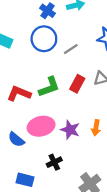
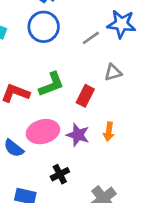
gray line: (71, 49) -> (91, 38), moved
red rectangle: (77, 84) -> (85, 96), moved

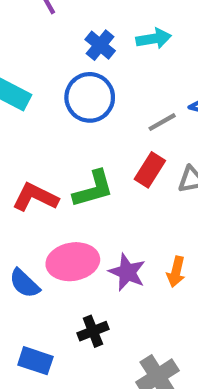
red rectangle: (85, 96) -> (150, 170), moved

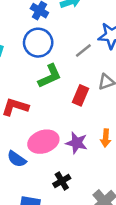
red rectangle: (150, 170) -> (81, 95), moved
green L-shape: (93, 189) -> (50, 76), moved

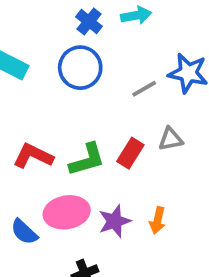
green L-shape: (50, 76) -> (87, 160), moved
purple star: (77, 143) -> (115, 221), turned 30

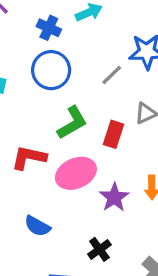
green L-shape: (87, 160) -> (72, 123), moved
pink ellipse: (67, 212) -> (76, 173), moved

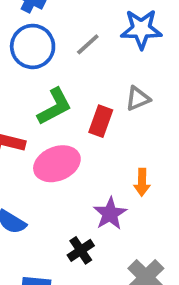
gray line: (112, 75) -> (88, 44), moved
purple star: (114, 197) -> (110, 214), moved

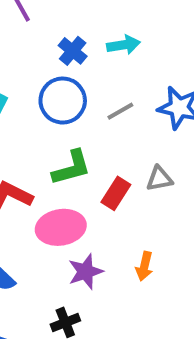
purple star: (110, 214) -> (85, 272), moved

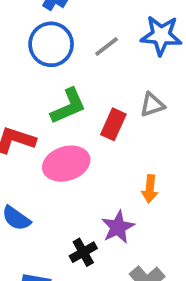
purple star: (85, 272) -> (118, 227), moved

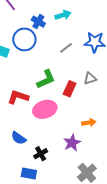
blue circle: (51, 44) -> (24, 39), moved
orange arrow: (150, 189) -> (89, 123), turned -104
black cross: (83, 252) -> (41, 154), moved

